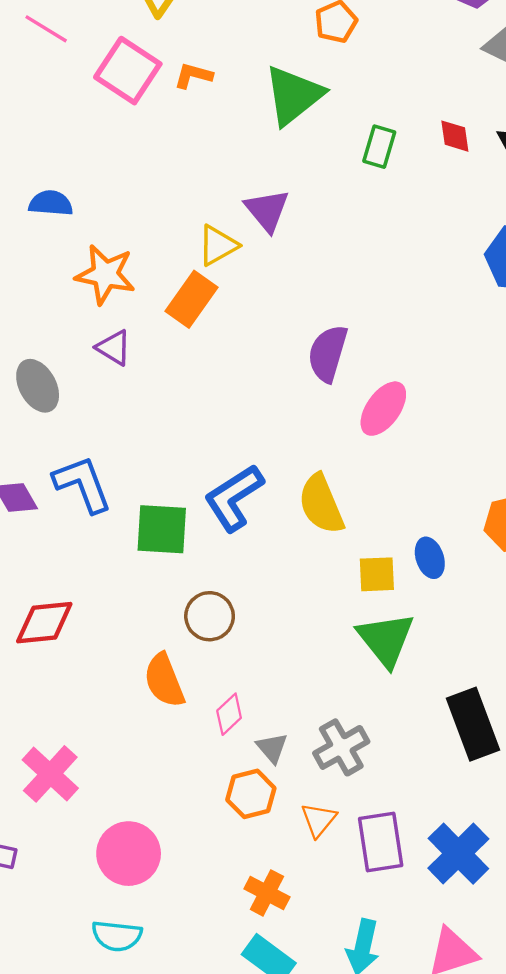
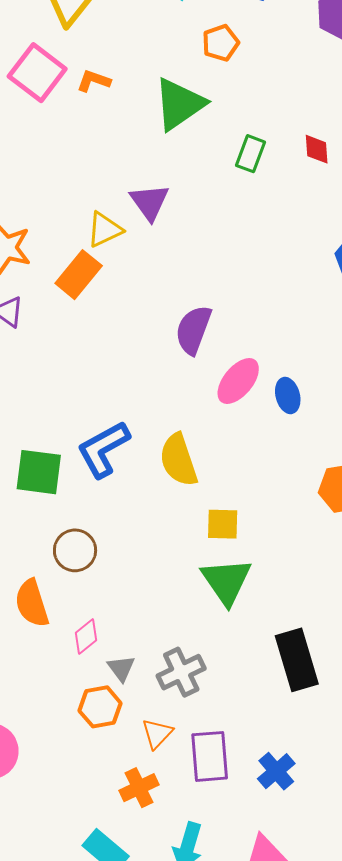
blue ellipse: (430, 558) -> (288, 396), moved
blue cross: (458, 854) -> (276, 771), size x0.7
orange cross: (267, 893) -> (139, 788), moved, turned 33

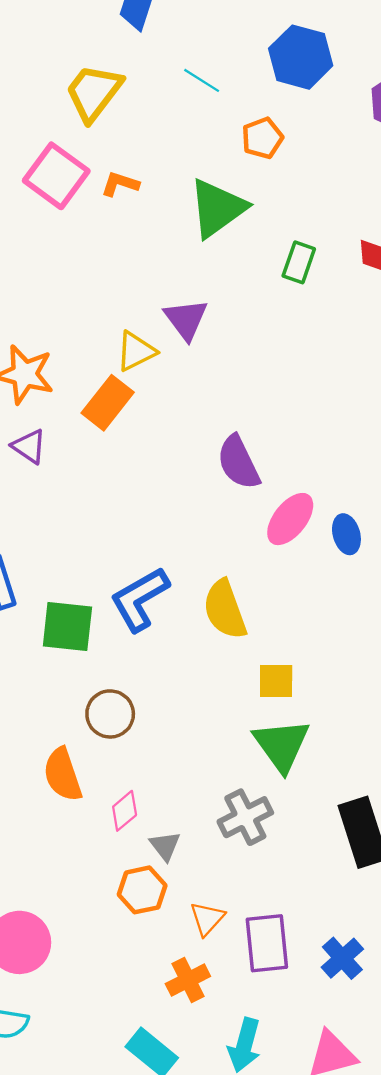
purple semicircle: (193, 330) -> (238, 462), turned -45
gray cross: (181, 672) -> (245, 817), moved

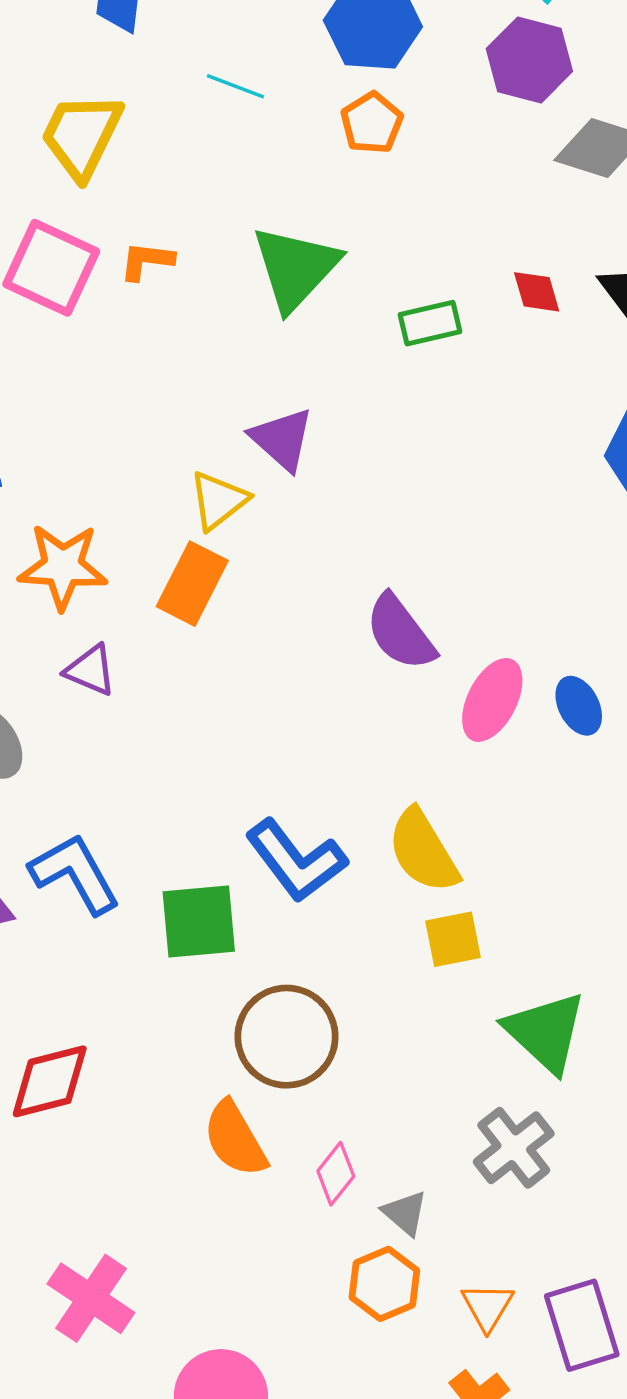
orange pentagon: (262, 138) -> (372, 123), moved
green rectangle: (299, 262) -> (430, 323), turned 69
blue L-shape: (140, 599) -> (296, 861), turned -86
yellow square: (276, 681) -> (453, 939), moved
brown circle: (110, 714) -> (287, 1037), size x1.4

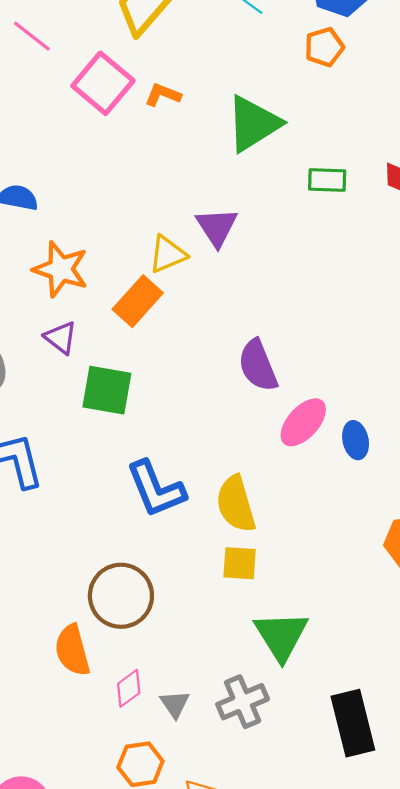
green square: (199, 922) -> (107, 390), moved
gray triangle: (405, 1213) -> (175, 704), moved

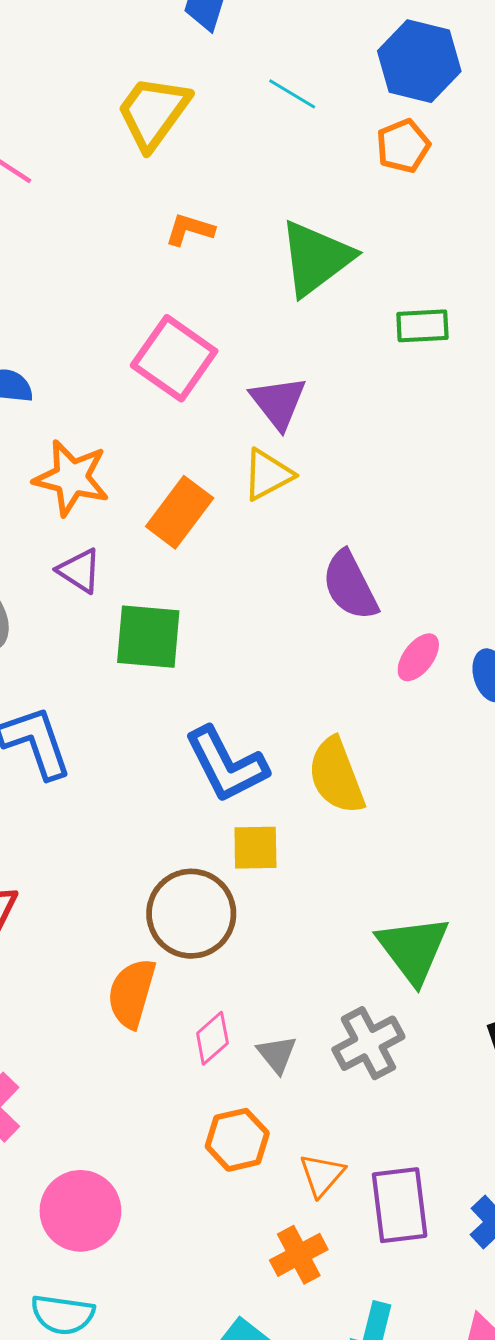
pink square: (103, 83) -> (174, 358), moved
yellow triangle: (168, 254) -> (268, 475), moved
pink ellipse: (303, 422) -> (418, 657), size x0.7
yellow square: (240, 563) -> (255, 848), moved
orange semicircle: (72, 650) -> (132, 993), turned 36

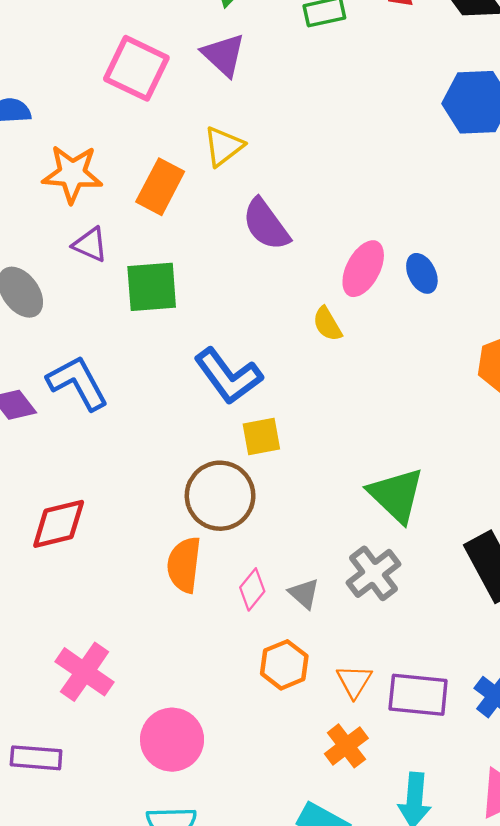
purple triangle: (278, 402) -> (224, 55), moved
purple semicircle: (350, 586) -> (266, 224), moved
pink ellipse: (418, 657) -> (363, 269), size x1.4
yellow semicircle: (336, 776) -> (327, 324), moved, size x0.6
purple rectangle: (400, 1205) -> (418, 695), turned -68

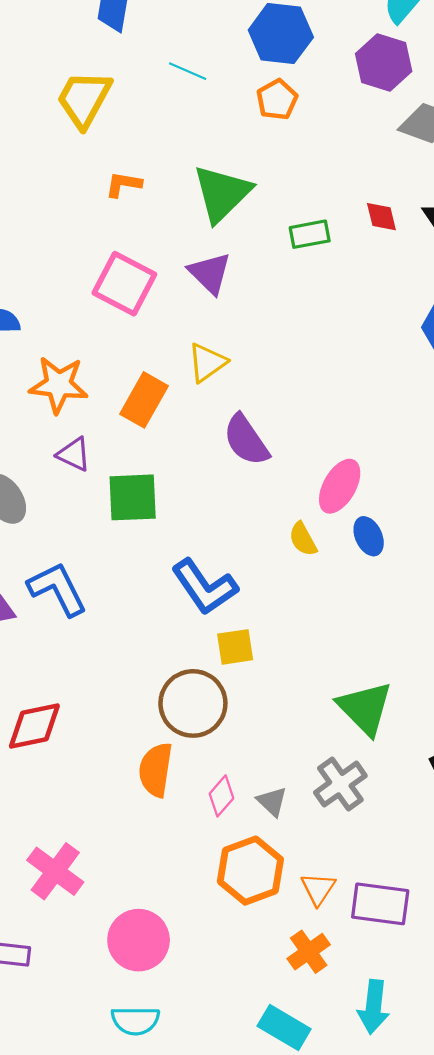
blue ellipse: (422, 273) -> (369, 536), moved
orange hexagon: (284, 665) -> (250, 871), size x1.4

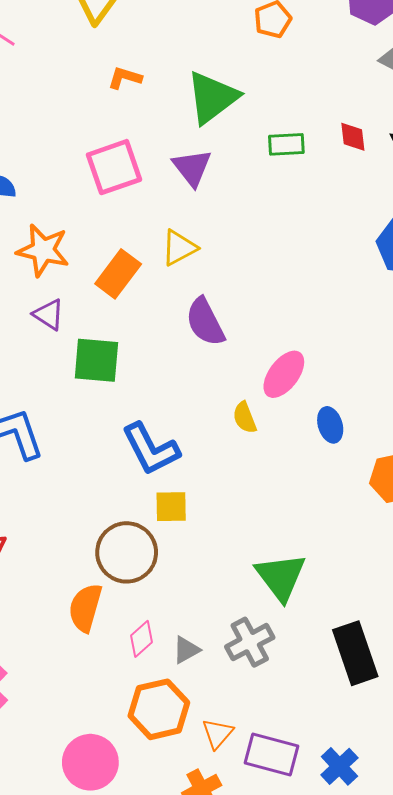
pink square: (124, 284) -> (114, 167), turned 36
blue ellipse: (369, 536) -> (330, 425), moved
gray triangle: (272, 802) -> (186, 650), turned 40
pink circle: (139, 940) -> (90, 762), moved

